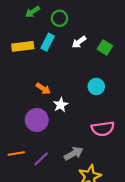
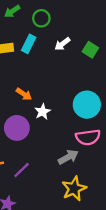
cyan circle: (96, 86) -> (87, 105), moved, size x1.5
gray arrow: (74, 154) -> (68, 157), moved

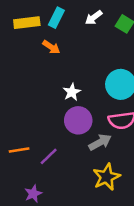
orange arrow: (24, 94) -> (51, 47), moved
purple circle: (17, 128) -> (78, 120), moved

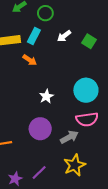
purple circle: (78, 120) -> (40, 129), moved
purple line: (49, 156) -> (39, 172), moved

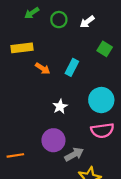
cyan rectangle: (34, 36) -> (72, 67), moved
white arrow: (64, 36) -> (87, 22), moved
gray arrow: (69, 137) -> (74, 154), moved

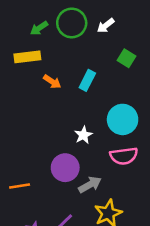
green arrow: (32, 13) -> (39, 28), moved
green circle: (59, 20) -> (72, 23), size x1.5
white star: (60, 107) -> (83, 135), moved

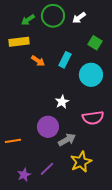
cyan circle: (123, 119) -> (91, 75), moved

